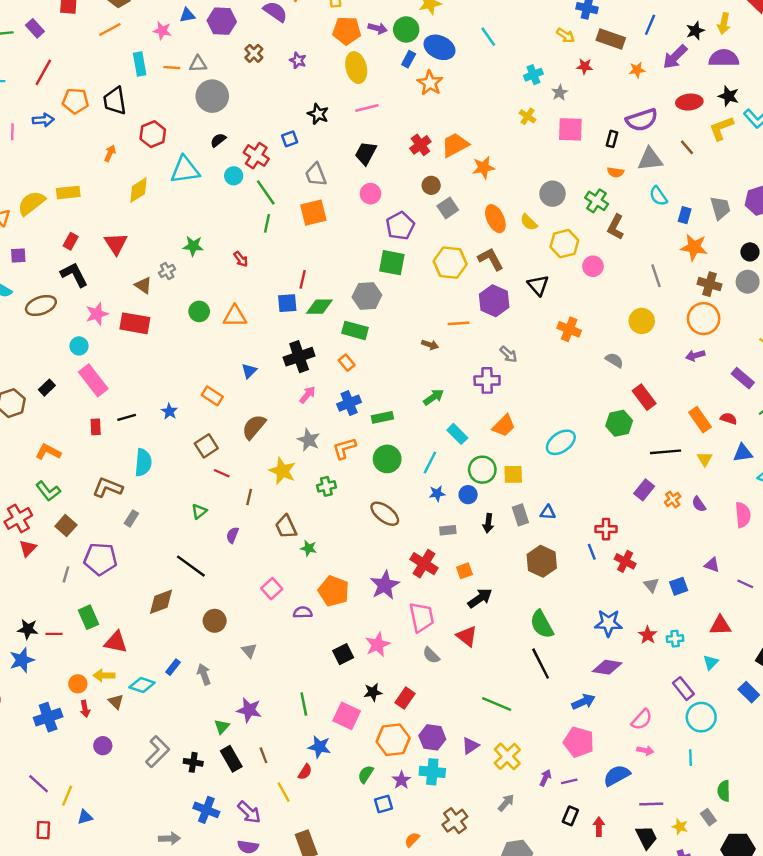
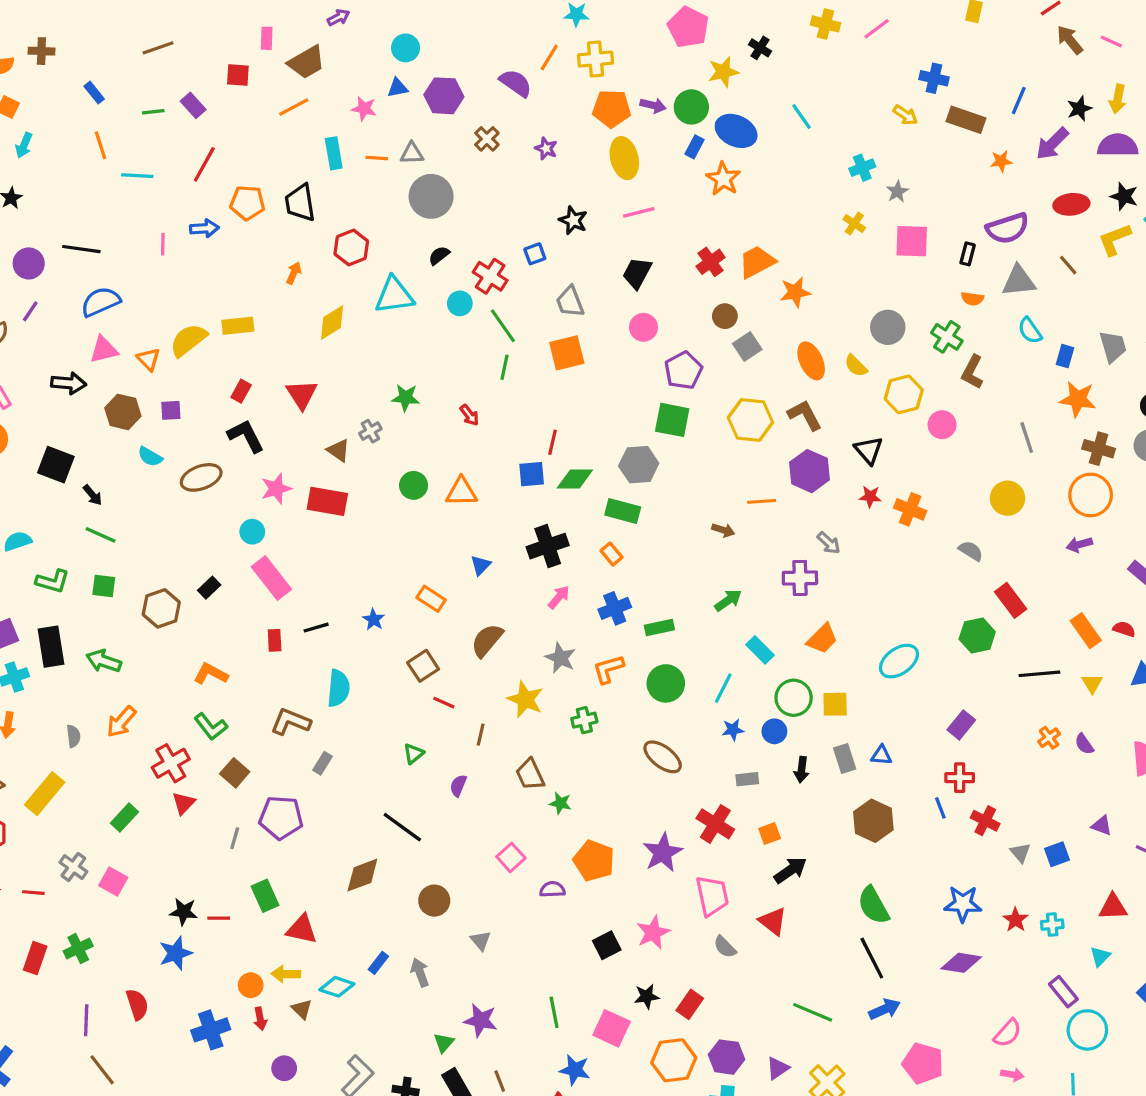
red star: (585, 66) -> (870, 497), moved
purple rectangle: (644, 490) -> (961, 725), moved
blue arrow: (583, 702) -> (885, 1009), moved

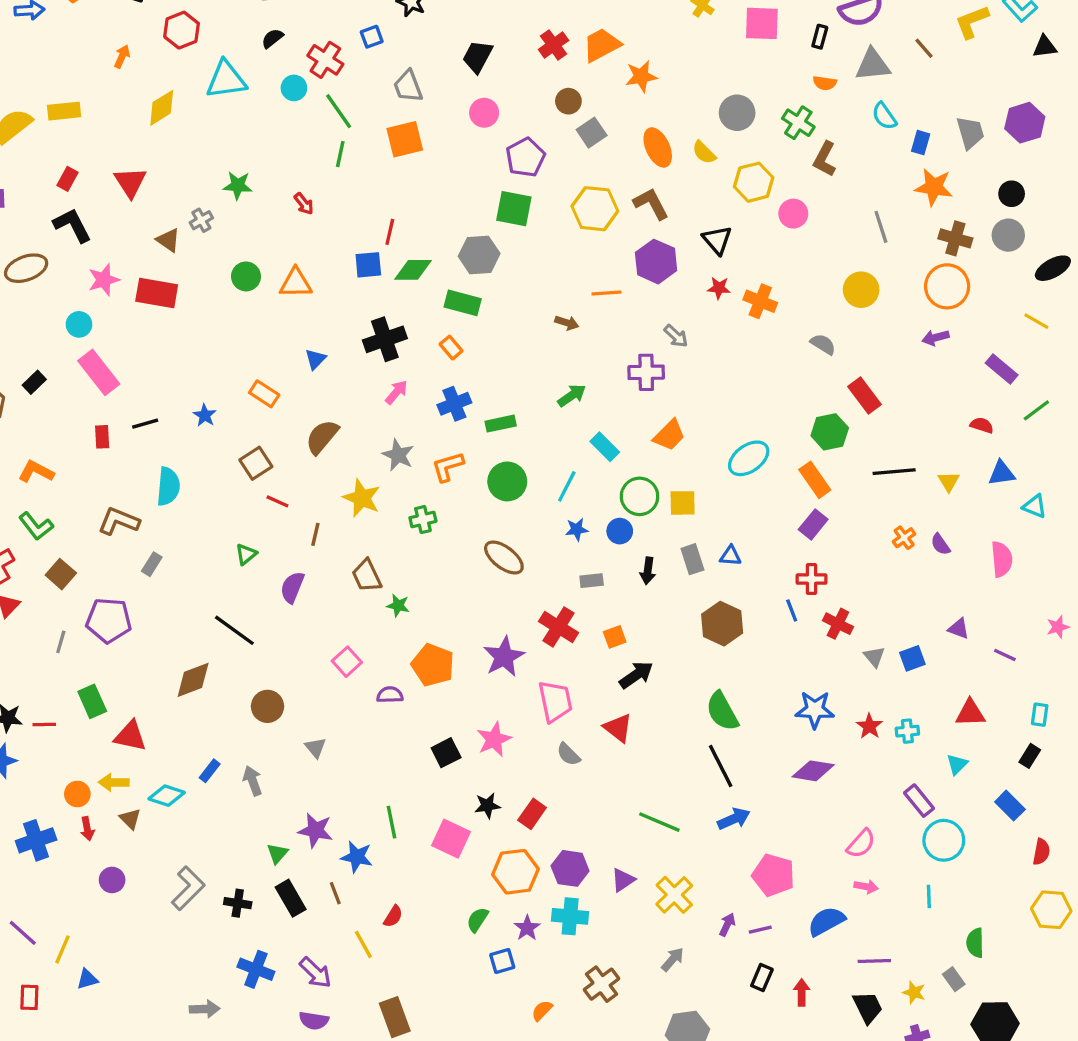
orange rectangle: (1086, 631) -> (815, 480), moved
purple semicircle: (458, 786) -> (292, 587), size x1.4
blue star: (575, 1070) -> (357, 857), moved

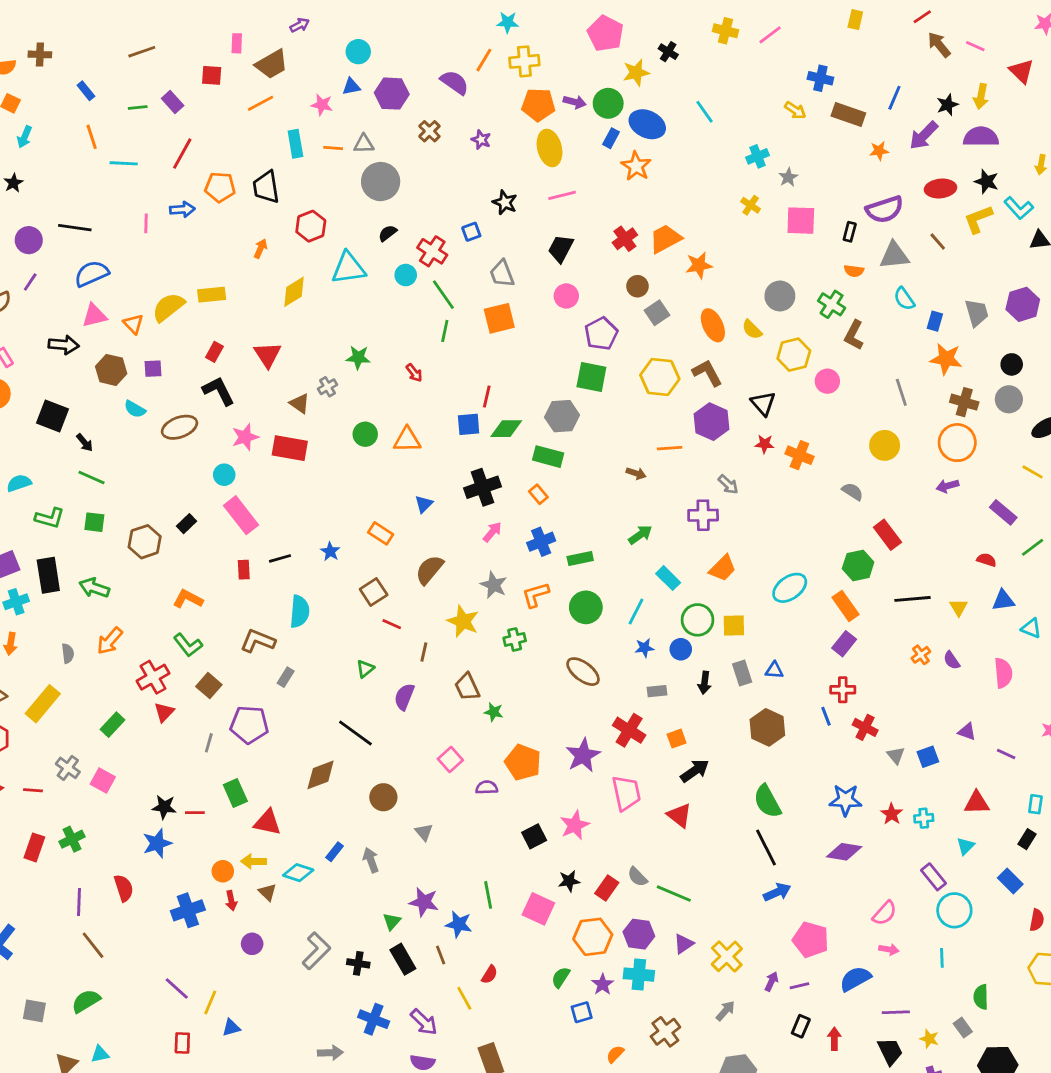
gray semicircle: (568, 754) -> (637, 877), moved
green line: (659, 822) -> (674, 894), moved

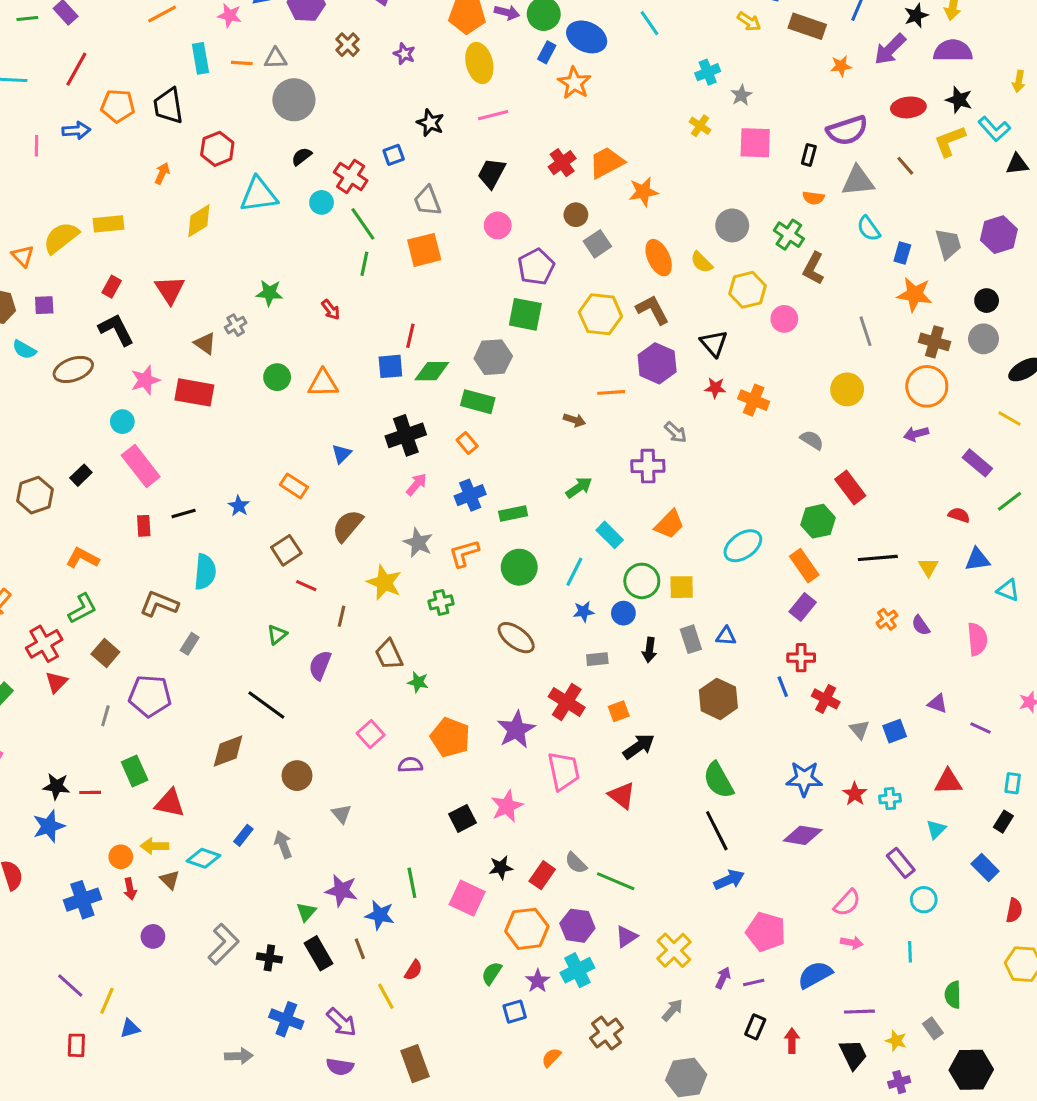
green L-shape: (188, 645) -> (82, 609), turned -80
cyan circle: (954, 910) -> (924, 900), size x0.7
cyan cross: (639, 975) -> (577, 970), turned -32

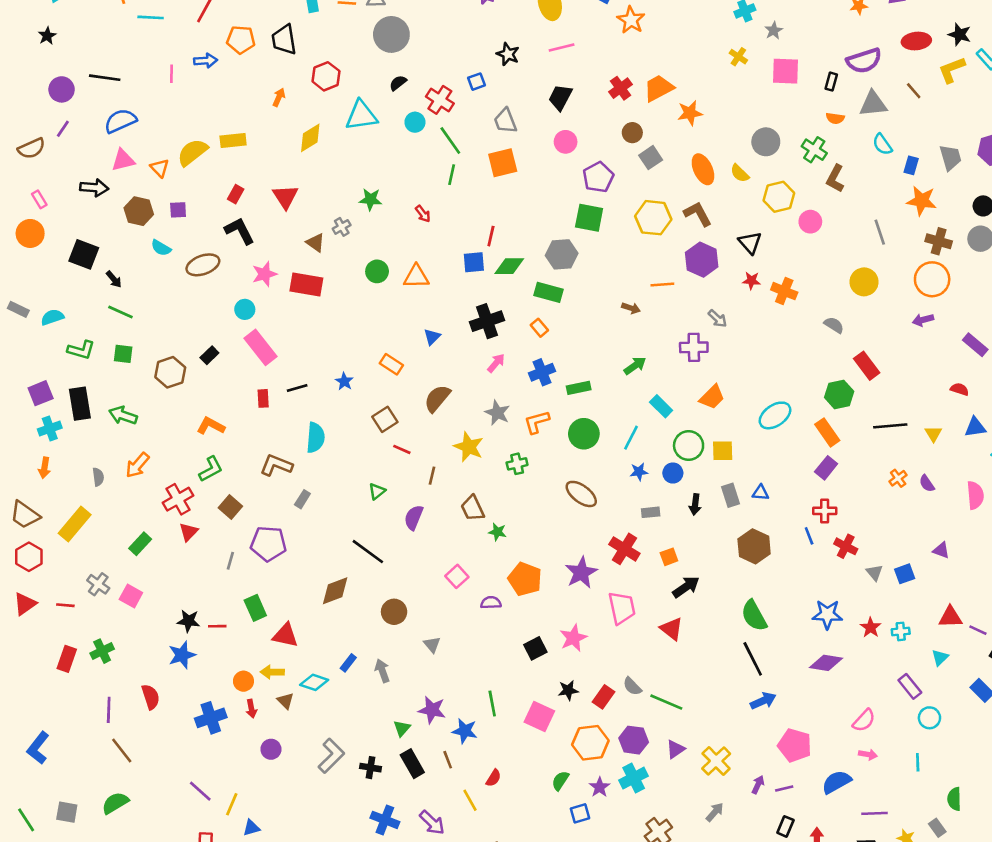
purple line: (980, 728) -> (978, 630), moved

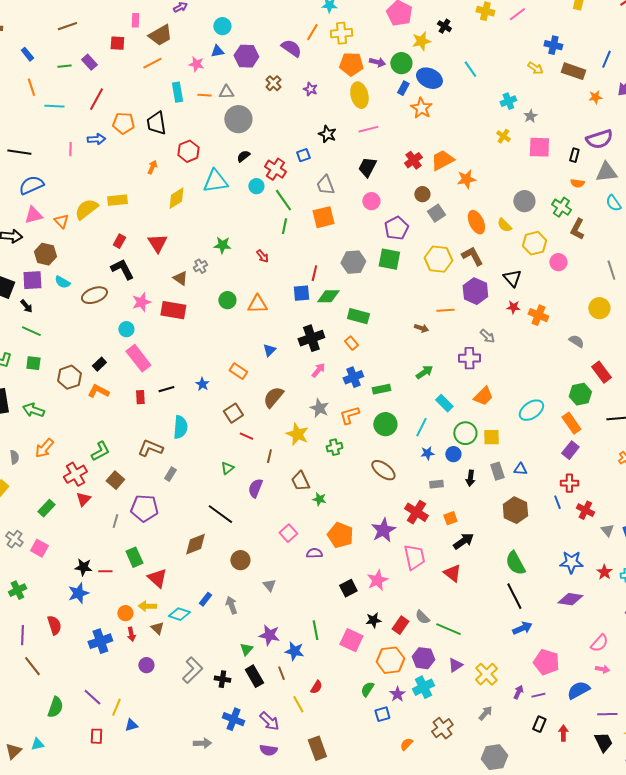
purple square: (178, 210) -> (32, 280), moved, size x1.5
gray hexagon: (562, 254) -> (353, 262), moved
orange L-shape: (211, 426) -> (98, 391), moved
red triangle: (285, 635) -> (157, 578), turned 30
green semicircle: (115, 803) -> (55, 707), moved, turned 140

